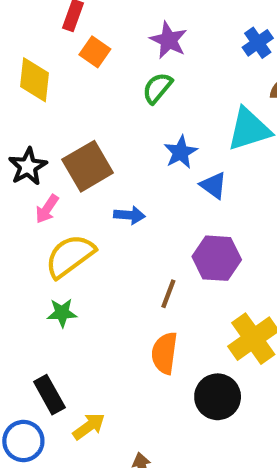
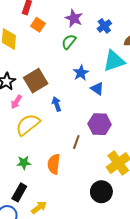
blue cross: (258, 43) -> (104, 26), moved
blue arrow: (129, 215) -> (57, 104), turned -112
green star: (62, 313) -> (24, 163), moved
orange semicircle: (164, 353) -> (54, 164), moved
black rectangle: (49, 395) -> (19, 192), turned 60

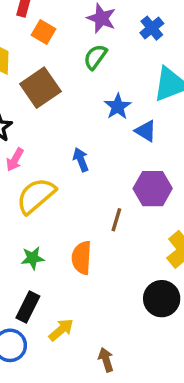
brown square: (36, 81) -> (40, 88), moved

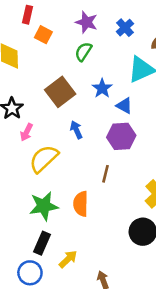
brown square: (40, 88) -> (60, 92), moved
purple hexagon: (153, 189) -> (121, 136), moved
green star: (33, 258) -> (44, 206), size x1.6

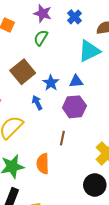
blue star: (102, 88) -> (51, 83), moved
blue triangle: (124, 106) -> (76, 81), turned -32

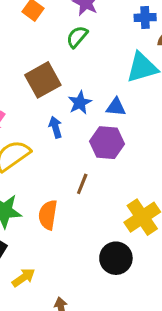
blue cross: (75, 17) -> (145, 17), moved, turned 32

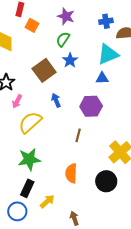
blue star: (80, 103) -> (70, 60), moved
blue triangle: (116, 107) -> (102, 78), moved
orange semicircle: (48, 215) -> (71, 173), moved

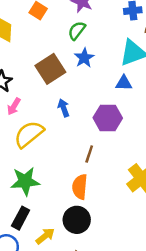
orange semicircle: (71, 173) -> (80, 187), moved
black circle: (106, 181) -> (77, 220), moved

